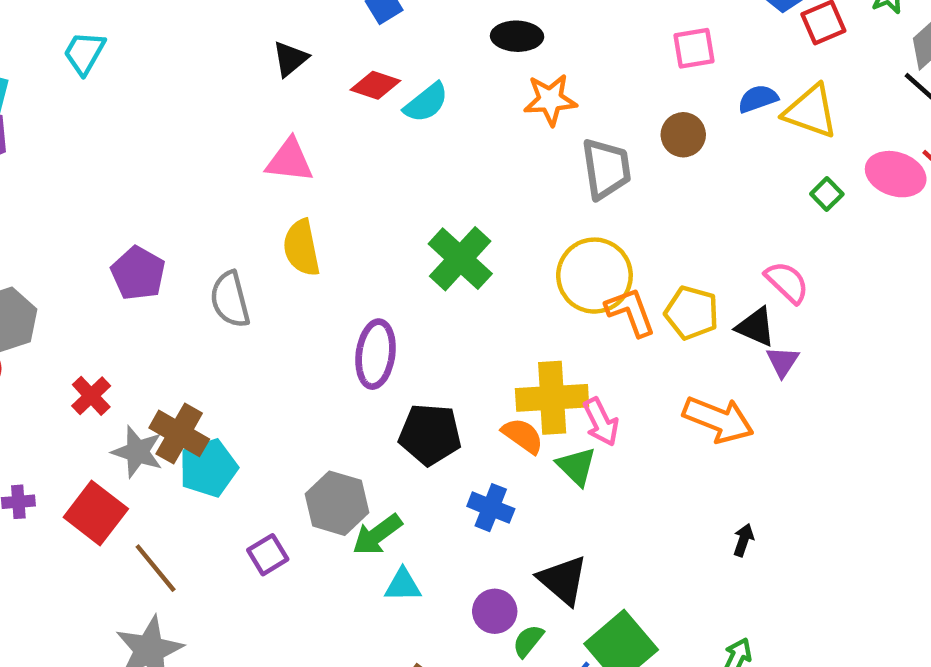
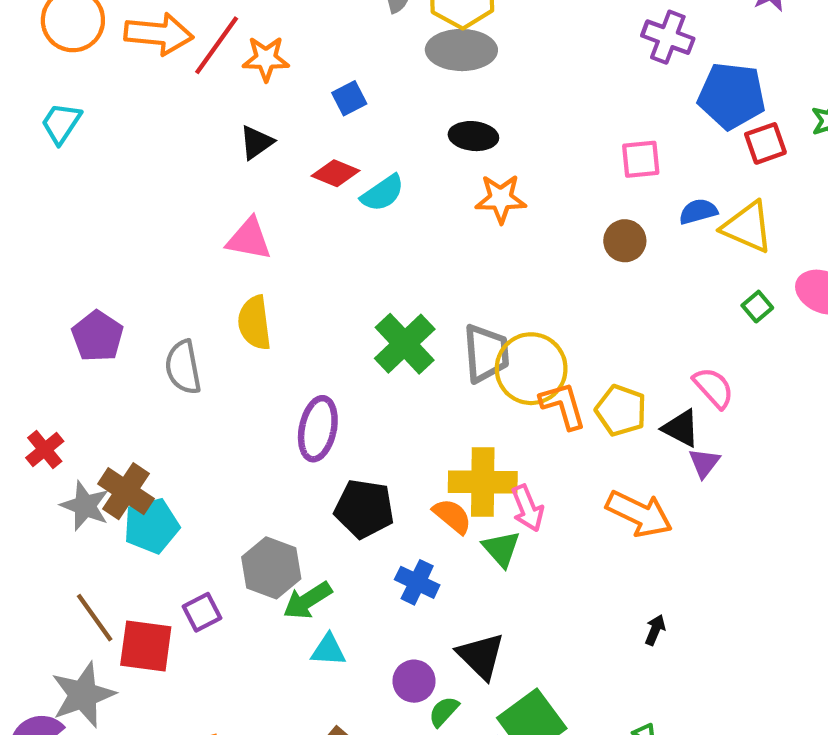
gray trapezoid: (606, 169) -> (486, 353), moved
red square: (96, 513) -> (146, 646), moved, turned -34

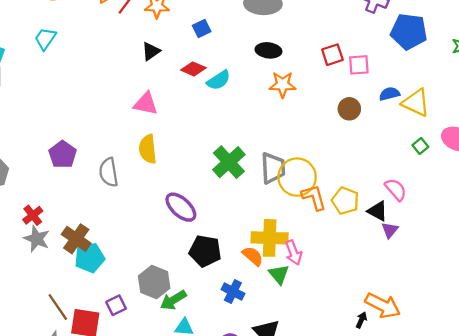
red square: (765, 143) -> (332, 55), moved
purple ellipse: (318, 429) -> (181, 207), turned -60
gray star: (85, 506) -> (37, 239), moved
orange arrow: (639, 514) -> (383, 306), moved

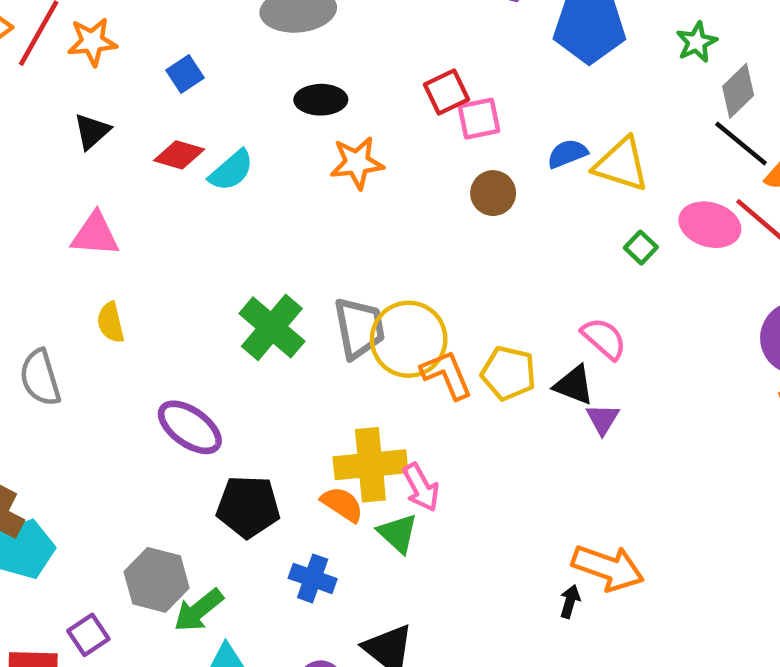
pink square: (359, 65) -> (479, 119), moved
yellow semicircle: (148, 149) -> (111, 323), size x0.7

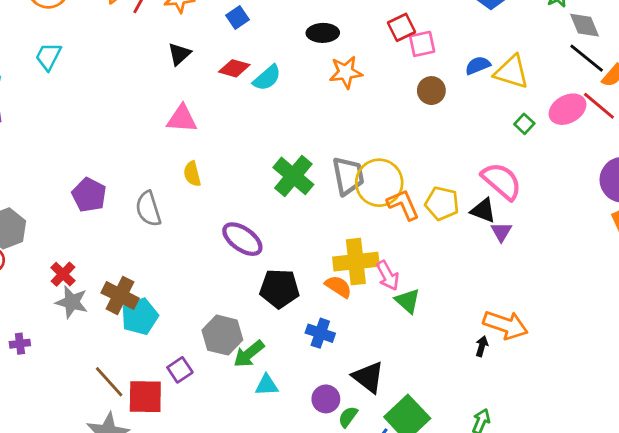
gray diamond: (738, 91) -> (584, 25), turned -68
pink ellipse: (710, 225) -> (568, 109), turned -45
pink semicircle: (604, 338) -> (502, 181), size x1.4
green triangle: (398, 533) -> (408, 301), moved

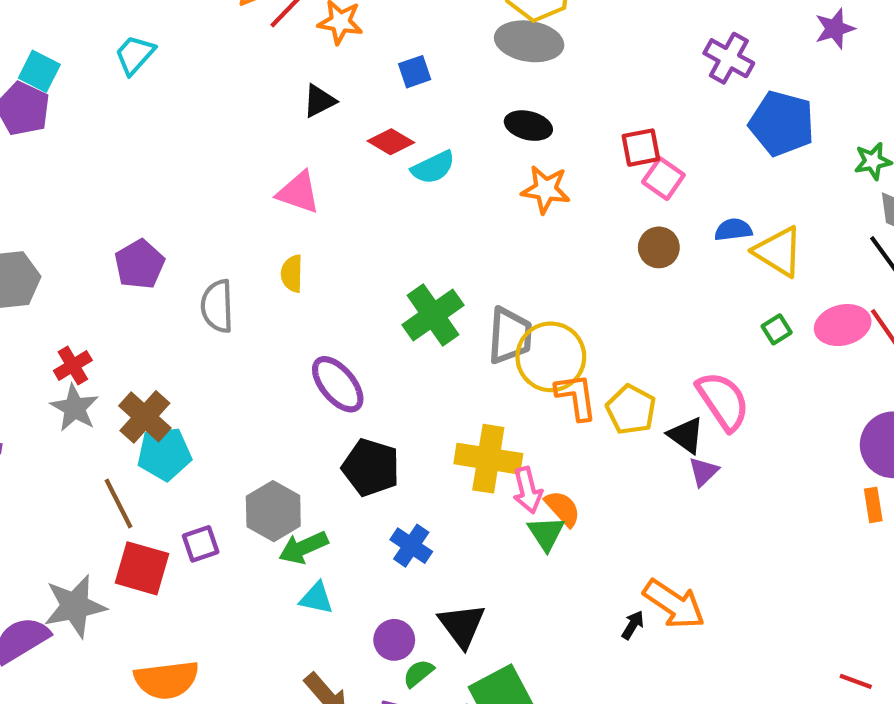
pink square: (422, 44) -> (663, 179), turned 32
orange semicircle: (338, 287) -> (563, 508), moved
brown line: (109, 382) -> (118, 503), moved

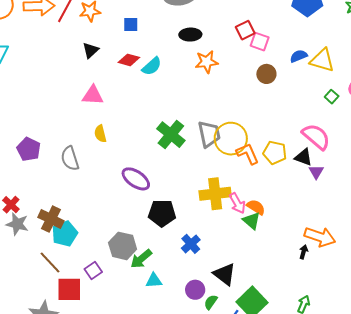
blue square: (415, 72) -> (131, 24), turned 35
blue cross: (411, 546) -> (191, 244), turned 30

